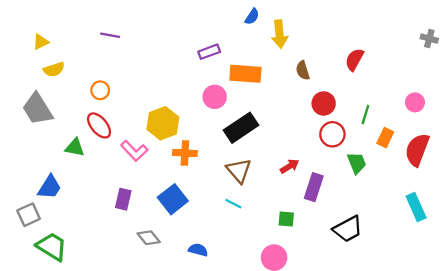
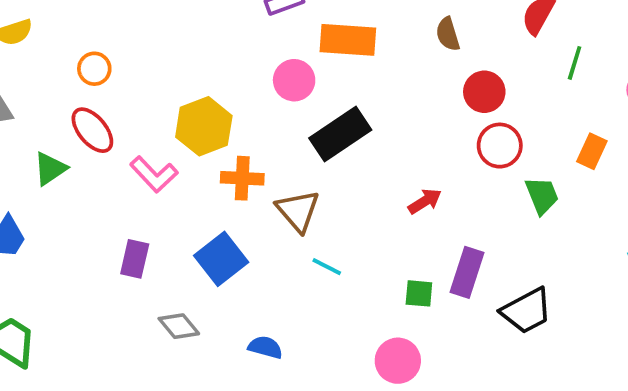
green line: (365, 114) -> (575, 63), moved
green triangle: (75, 147) -> (50, 169), turned -45
brown triangle: (239, 171) -> (298, 211), moved
purple rectangle: (314, 187) -> (467, 272), moved

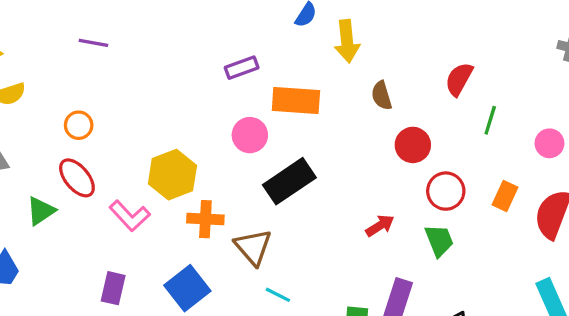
red circle: (500, 146) -> (446, 191), moved
green trapezoid: (542, 195) -> (439, 240), moved
red arrow: (425, 201) -> (380, 226), moved

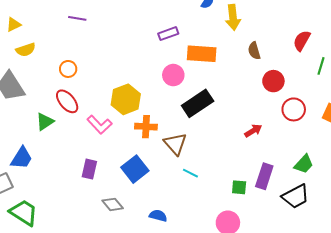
green trapezoid: (439, 240) -> (304, 164), moved, turned 65

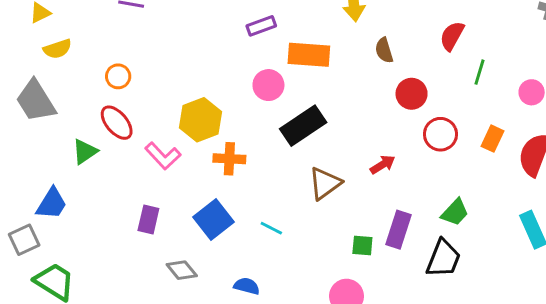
brown triangle: (175, 144) -> (325, 183), moved, turned 35
cyan line: (190, 173) -> (271, 228), moved
black trapezoid: (296, 196) -> (443, 259), turned -40

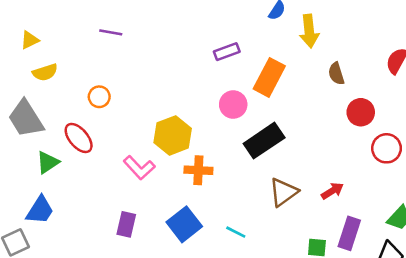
orange rectangle: (309, 55) -> (269, 77), turned -66
red ellipse: (117, 123) -> (79, 138), moved
green triangle: (85, 152) -> (48, 162), moved
red arrow: (383, 165) -> (332, 191), moved

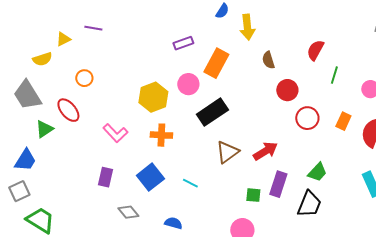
yellow triangle: (30, 40) -> (63, 39), moved
yellow hexagon: (173, 135) -> (153, 97), moved
red arrow: (332, 191) -> (265, 151), size x1.4
blue trapezoid: (40, 210) -> (25, 160), moved

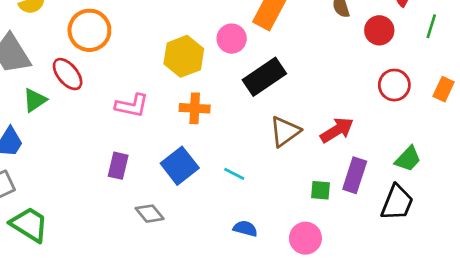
orange circle: (84, 78) -> (89, 30), size x1.8
red circle: (287, 90) -> (379, 30), moved
pink L-shape: (115, 133) -> (132, 106), turned -35
blue semicircle: (173, 223) -> (245, 229), moved

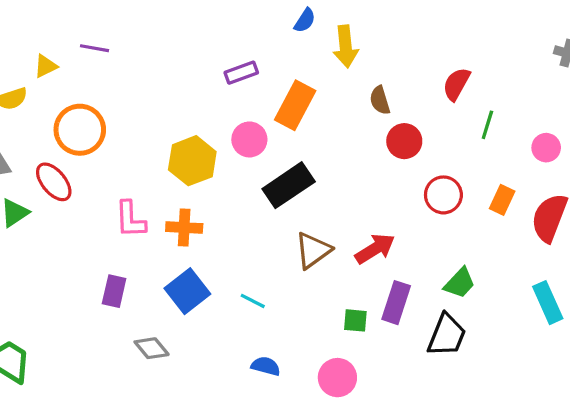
red circle: (379, 30) -> (404, 141), moved
pink L-shape: (132, 106) -> (130, 219), turned 76
orange cross: (195, 108) -> (184, 228), moved

